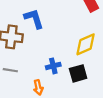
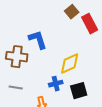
yellow diamond: (86, 44) -> (70, 64), moved

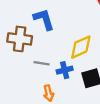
gray line: (16, 88) -> (42, 63), moved

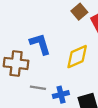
yellow diamond: (81, 47) -> (77, 57), moved

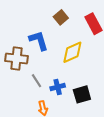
brown square: (79, 12) -> (61, 17), moved
gray line: (38, 88) -> (37, 81), turned 48

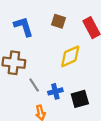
brown square: (61, 17) -> (59, 21), turned -32
blue L-shape: (39, 41) -> (23, 27), moved

